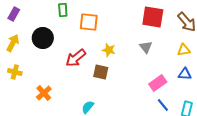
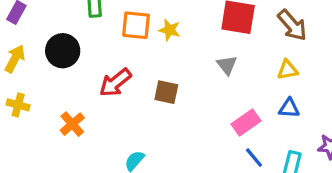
yellow star: (109, 50) -> (169, 30), moved
brown square: (101, 72) -> (166, 92), moved
orange cross: (44, 93) -> (72, 124), moved

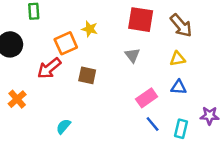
orange square: (136, 25) -> (66, 43), moved, turned -30

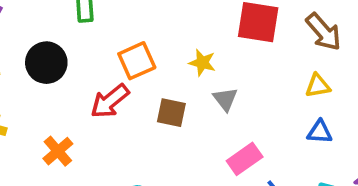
yellow star: (90, 29) -> (202, 63), moved
gray triangle: (132, 55) -> (225, 99), moved
pink rectangle: (147, 98) -> (245, 159), moved

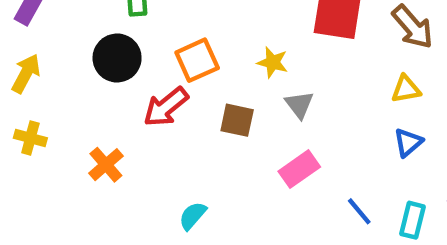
black circle: (46, 63) -> (117, 58), moved
blue triangle: (320, 132) -> (408, 142), turned -44
pink rectangle: (245, 159) -> (299, 169), moved

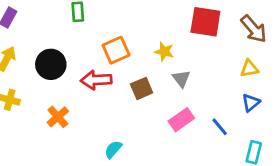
black circle: (117, 58) -> (51, 64), moved
red arrow: (166, 107) -> (96, 80), turned 36
brown square: (237, 120) -> (142, 88), turned -35
blue line: (359, 211) -> (220, 127), moved

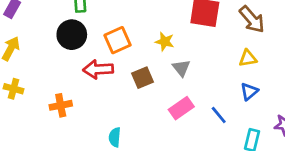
black circle: (51, 64) -> (72, 35), moved
orange cross: (58, 117) -> (61, 105), turned 30
cyan semicircle: (113, 149) -> (115, 137), turned -36

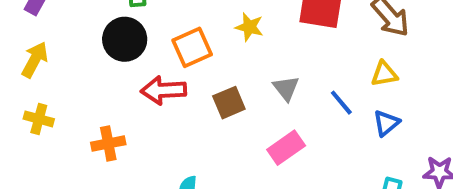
yellow star: (165, 42) -> (249, 27), moved
blue line: (219, 115) -> (341, 103), moved

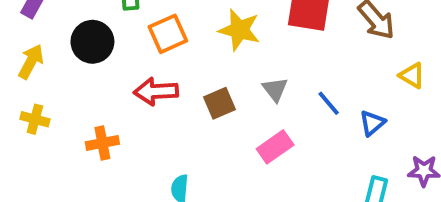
yellow star: (249, 27) -> (239, 30), size x1.5
black circle: (125, 39) -> (92, 42), moved
orange square: (192, 47) -> (168, 34), moved
yellow triangle: (384, 74) -> (412, 75), moved, turned 40

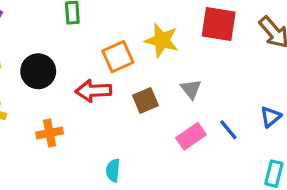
orange square: (168, 34) -> (118, 57), moved
black circle: (92, 42) -> (38, 71), moved
blue line: (329, 103) -> (228, 130), moved

